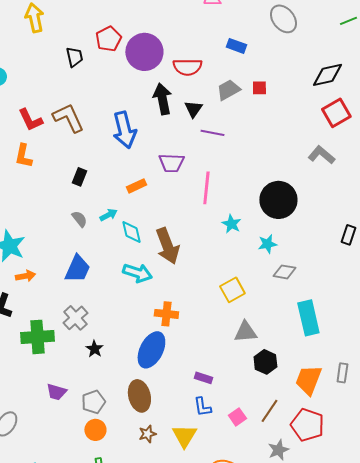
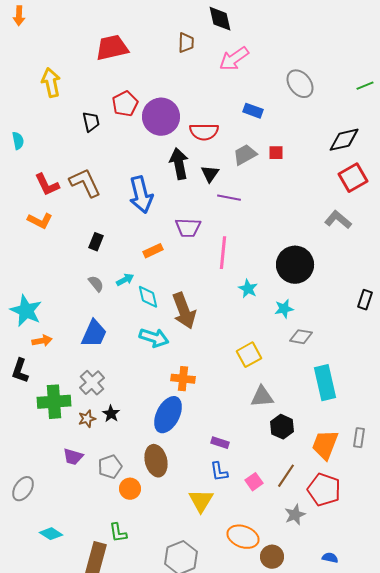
orange L-shape: (23, 156) -> (40, 221), turned -75
orange circle: (95, 430) -> (130, 489), moved
brown star: (147, 434) -> (87, 419), moved

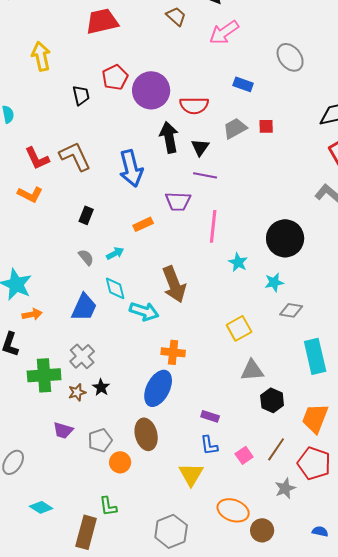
brown trapezoid: (186, 43) -> (176, 16), turned -50
purple line: (229, 198) -> (205, 175), moved
cyan diamond: (148, 297) -> (115, 288), moved

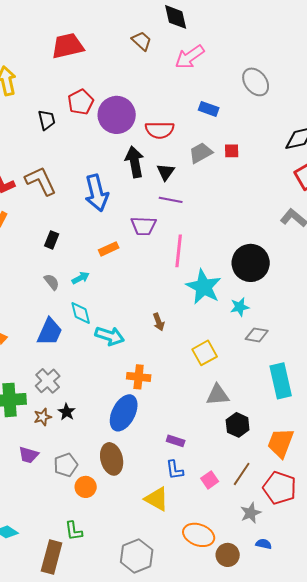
cyan star: (238, 262) -> (204, 287), size x1.8
brown arrow: (174, 284) -> (159, 322), moved, size x0.5
yellow triangle: (191, 474) -> (157, 499), turned -32
blue semicircle: (320, 531) -> (264, 544), moved

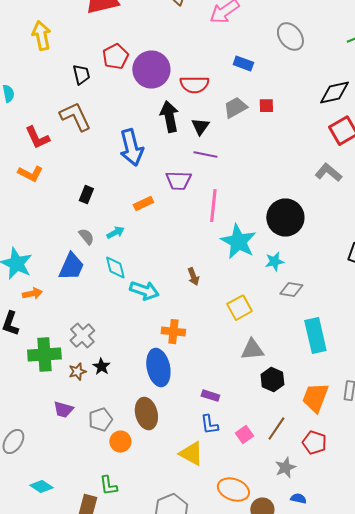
brown L-shape: (41, 181) -> (75, 117), moved
blue trapezoid: (50, 332) -> (71, 267), moved
blue ellipse: (124, 413) -> (158, 368), turned -39
red pentagon: (280, 488) -> (314, 443), size x0.7

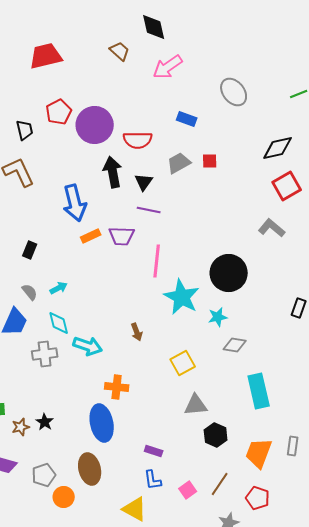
orange rectangle: (143, 204) -> (91, 236), moved
gray cross: (82, 336) -> (45, 354), moved, turned 35

